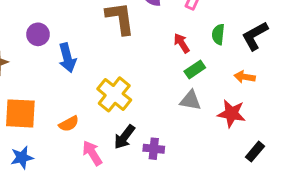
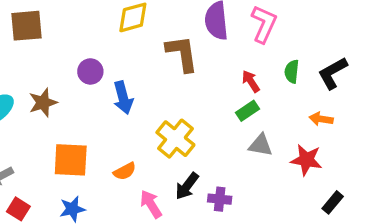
green rectangle: (195, 70) -> (247, 111), moved

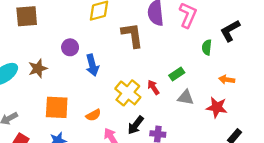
black L-shape: (333, 73) -> (230, 31), moved
red arrow: (251, 81) -> (153, 87), moved

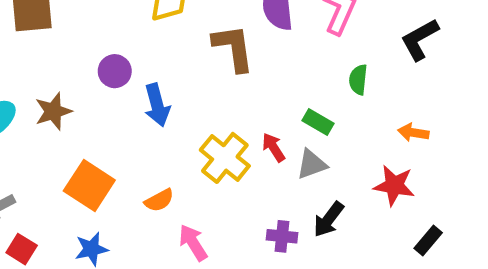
green semicircle: (207, 47) -> (358, 80), moved
green rectangle: (177, 74) -> (318, 122), turned 64
gray triangle: (186, 97) -> (312, 164), moved, turned -30
orange square: (57, 107) -> (89, 185), turned 30
black arrow: (136, 125) -> (329, 219), moved

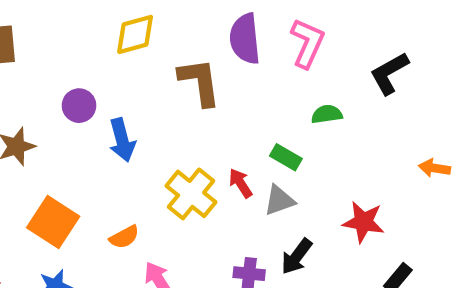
green semicircle: (358, 80) -> (327, 114), turned 76
orange arrow: (413, 133) -> (435, 168), moved

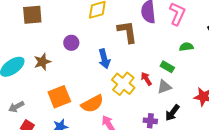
blue arrow: (122, 140) -> (104, 59), moved
orange square: (53, 222) -> (59, 97), turned 35
orange semicircle: (124, 237) -> (92, 104), size x1.6

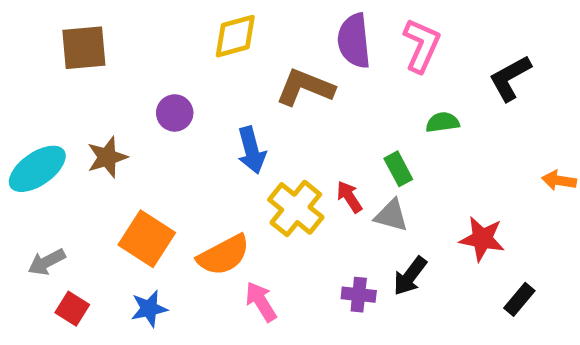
brown L-shape: (127, 32) -> (305, 87), turned -60
green rectangle: (167, 67) -> (398, 169), turned 32
gray triangle: (164, 87) -> (391, 215), turned 35
orange square: (59, 97) -> (147, 239), turned -35

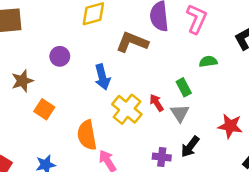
gray triangle: (391, 215) -> (180, 113), turned 42
orange square: (147, 239) -> (44, 109), moved, size x0.7
orange semicircle: (224, 255) -> (87, 135), turned 108

